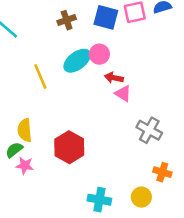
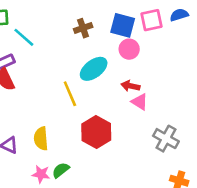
pink circle: (99, 54) -> (129, 49), moved
yellow line: (40, 76) -> (70, 94), moved
red hexagon: (69, 147) -> (96, 132), moved
green semicircle: (14, 150) -> (61, 170), moved

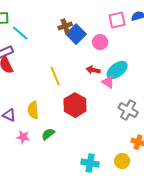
blue square: (123, 25) -> (76, 34), moved, turned 30
cyan ellipse: (94, 69) -> (117, 70), moved
red arrow: (130, 86) -> (93, 70), moved
pink star: (41, 174) -> (23, 137), moved

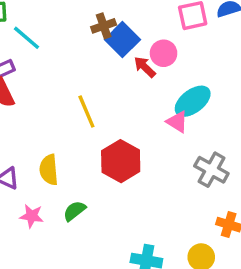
red arrow: (93, 70) -> (145, 67), moved, turned 32

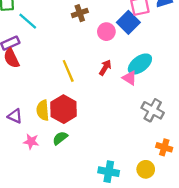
blue square: (122, 40) -> (128, 22), moved
pink circle: (164, 53) -> (106, 32), moved
red arrow: (145, 67) -> (105, 67), moved, turned 77
red hexagon: (121, 161) -> (64, 109), moved

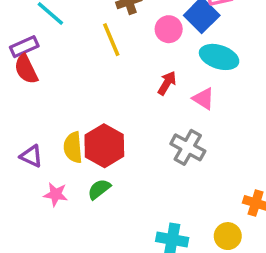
cyan ellipse: (140, 64) -> (219, 57), moved, turned 55
yellow line: (68, 71) -> (111, 40), moved
gray cross: (153, 110) -> (188, 147), moved

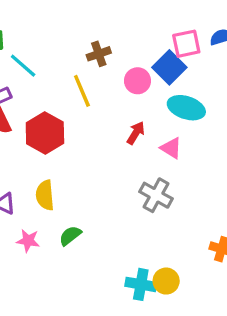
red hexagon: (104, 146) -> (45, 133), moved
yellow circle: (228, 236) -> (166, 281), moved

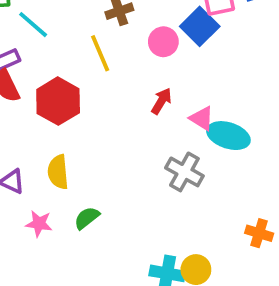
cyan ellipse: (186, 108) -> (228, 136), moved

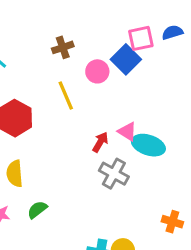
yellow line: (100, 53) -> (66, 95), moved
red arrow: (161, 101) -> (100, 142), moved

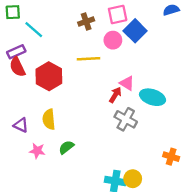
pink square: (141, 38) -> (118, 15), moved
yellow line: (66, 95) -> (88, 59), turned -70
pink triangle: (127, 132) -> (127, 83), moved

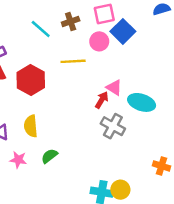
cyan line: (34, 30) -> (41, 29), moved

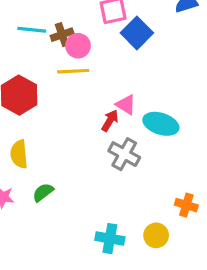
brown cross: (71, 21) -> (62, 35), moved
cyan line: (41, 29) -> (32, 30), turned -35
pink circle: (99, 41) -> (78, 46), moved
yellow circle: (120, 190) -> (156, 235), moved

